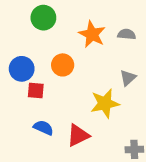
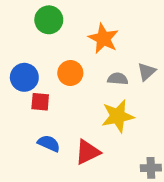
gray semicircle: (127, 34) -> (118, 79), moved
gray triangle: (128, 78) -> (147, 72), moved

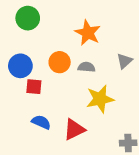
green circle: (49, 20) -> (28, 18), moved
gray semicircle: (118, 79) -> (86, 67), moved

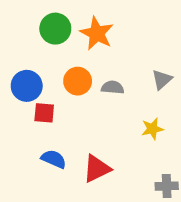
green circle: (28, 18) -> (55, 29), moved
orange star: (88, 33) -> (97, 33), moved
yellow star: (100, 99) -> (152, 129), moved, size x0.6

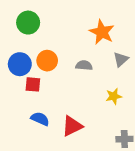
green circle: (55, 29) -> (28, 23), moved
orange star: (97, 33) -> (102, 32), moved
orange circle: (78, 81) -> (47, 61), moved

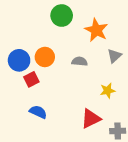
green circle: (28, 23) -> (62, 16), moved
red square: (33, 84) -> (31, 79), turned -32
red triangle: (72, 126) -> (91, 119), moved

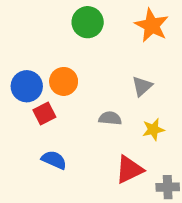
orange star: (96, 30) -> (152, 25), moved
gray triangle: (114, 56) -> (142, 86), moved
gray semicircle: (80, 61) -> (110, 118), moved

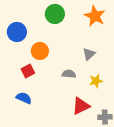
blue circle: (27, 86) -> (17, 32), moved
blue semicircle: (54, 160) -> (24, 98), moved

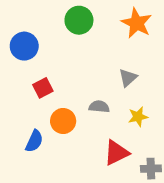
orange circle: (40, 51) -> (63, 121), moved
red square: (28, 71) -> (43, 88), moved
blue semicircle: (24, 98) -> (34, 141), turned 91

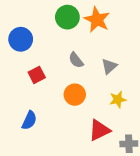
orange star: (137, 23) -> (97, 20), moved
gray semicircle: (99, 107) -> (76, 60), moved, turned -133
orange circle: (63, 121) -> (75, 95), moved

